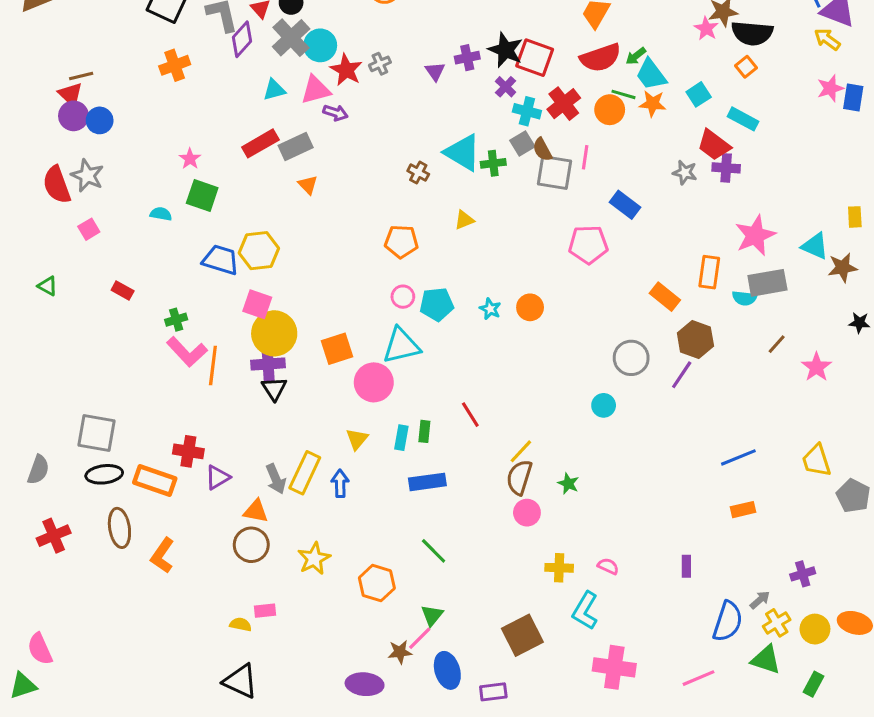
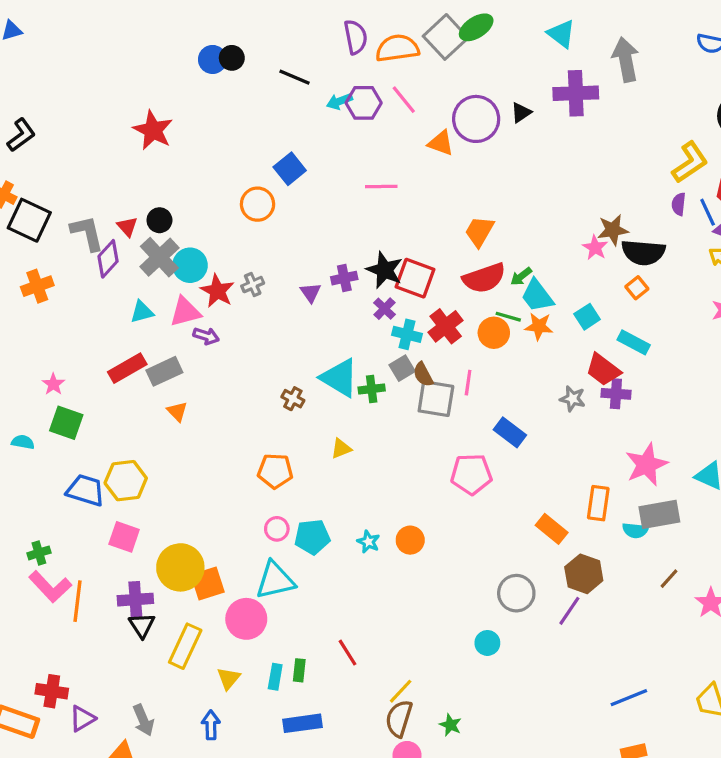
yellow circle: (274, 333) -> (180, 567), moved
yellow rectangle: (305, 473) -> (185, 646), moved

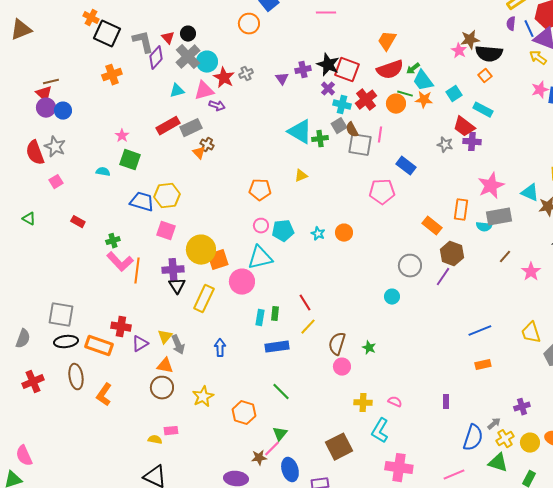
brown cross: (293, 399) -> (207, 145), moved
yellow triangle: (229, 678) -> (165, 337), moved
yellow line: (401, 691) -> (308, 327), moved

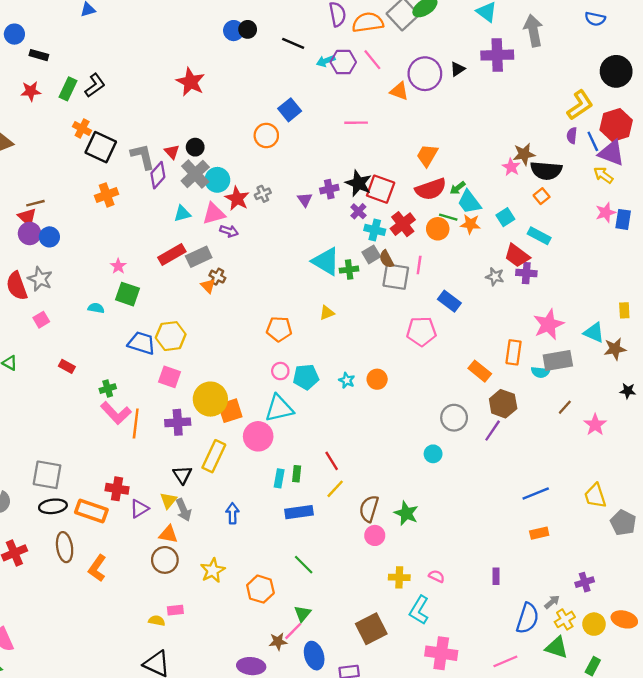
black triangle: (177, 286) -> (182, 475), moved
green star: (369, 348) -> (406, 513), size x1.5

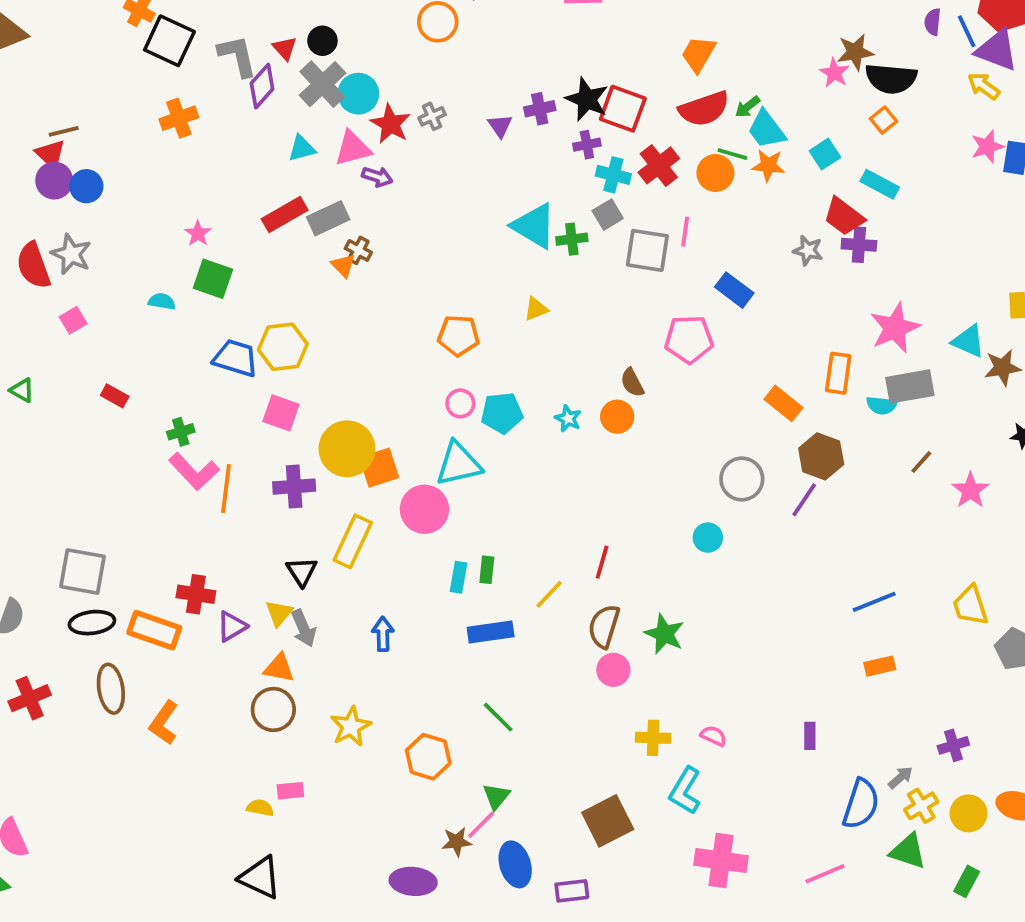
purple cross: (358, 211) -> (587, 145), turned 35
brown semicircle: (386, 259) -> (632, 383), moved
red line: (332, 461) -> (602, 562), moved, turned 48

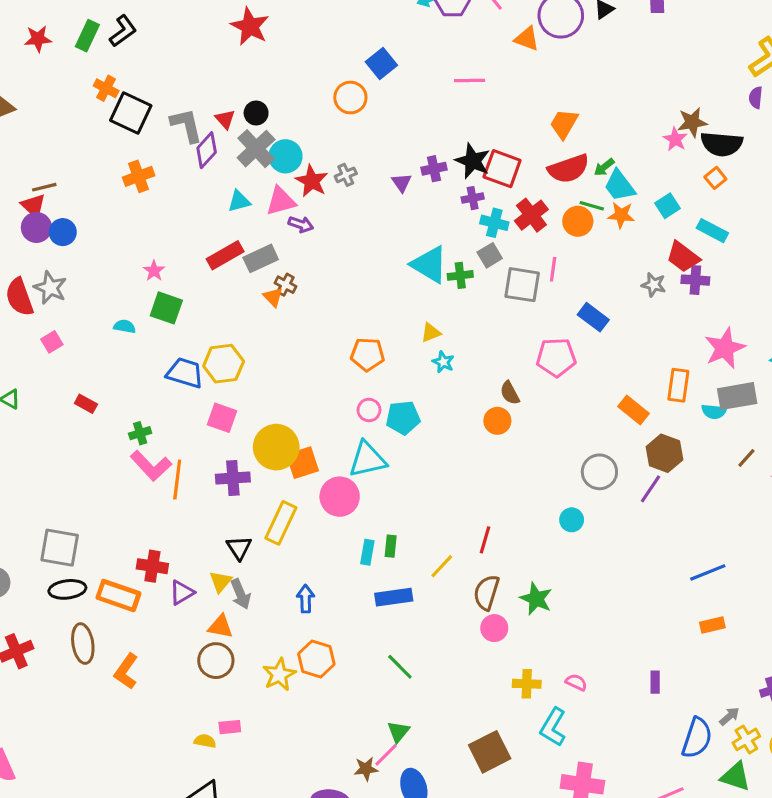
cyan star: (568, 419) -> (443, 362), moved
orange hexagon: (428, 757) -> (316, 659), moved

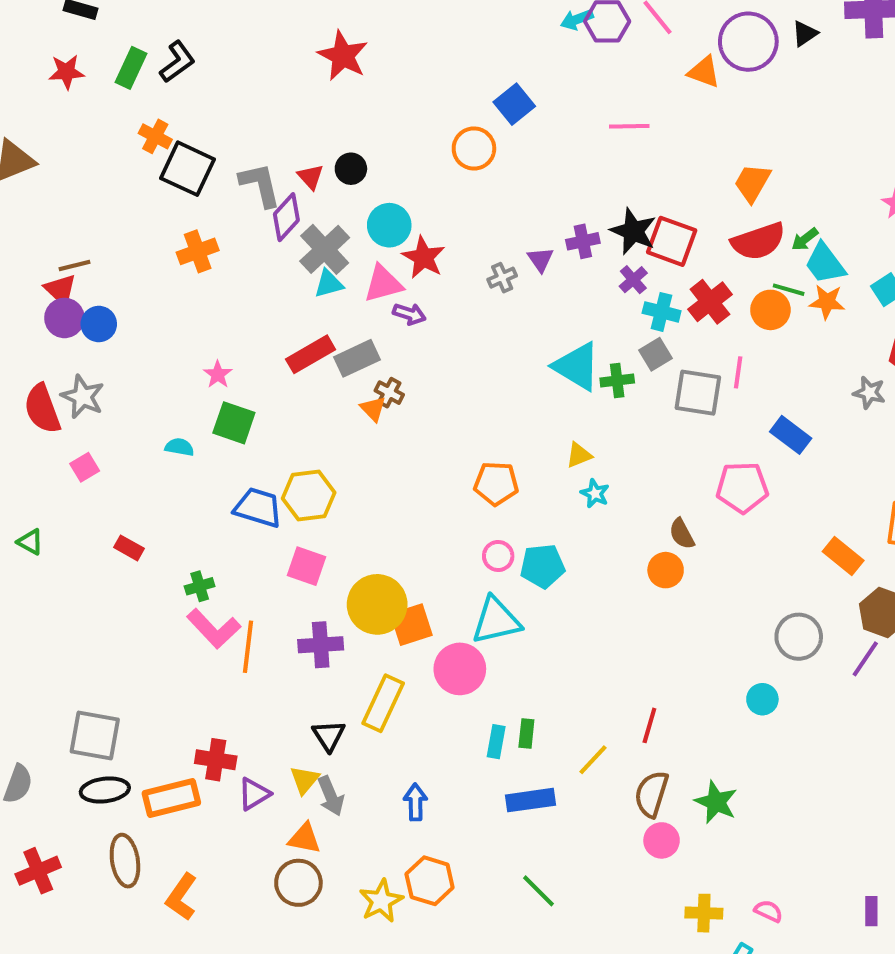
gray cross: (256, 149) -> (325, 249), moved
gray cross: (346, 175) -> (502, 278), moved
purple cross: (473, 198) -> (633, 280), turned -30
orange rectangle: (118, 596) -> (171, 798), turned -33

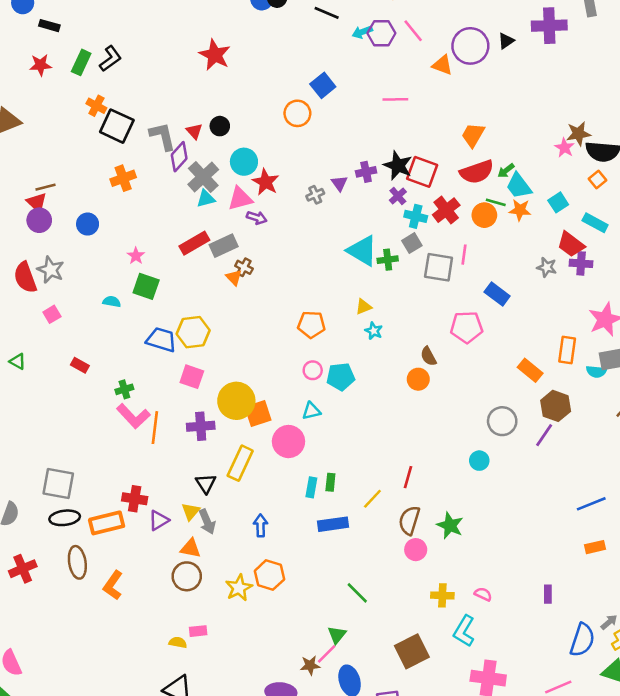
blue circle: (99, 324) -> (88, 224), moved
cyan triangle: (496, 621) -> (311, 411), size x0.6
green line: (538, 891) -> (357, 593), moved

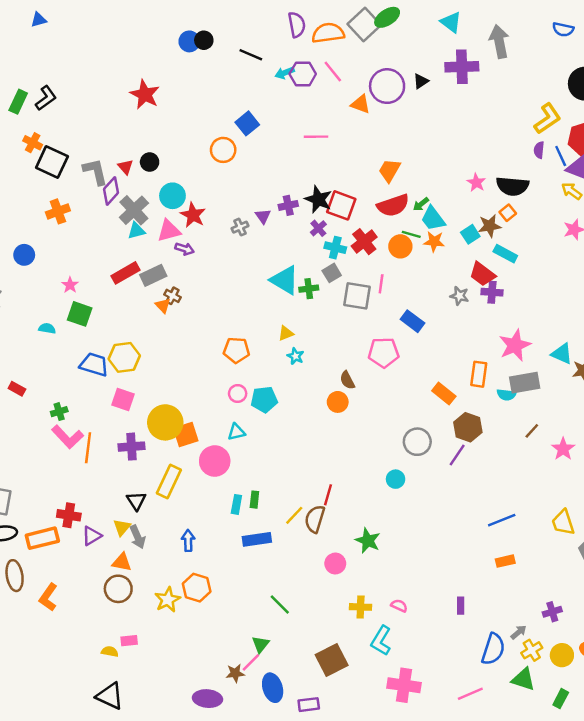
brown star: (578, 134) -> (490, 226), moved
brown semicircle: (409, 520) -> (315, 519), moved

